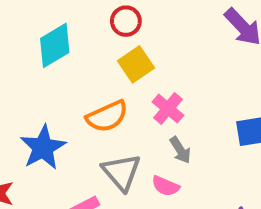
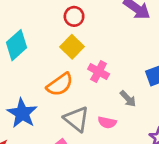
red circle: (126, 21) -> (74, 16), moved
gray arrow: (180, 150) -> (128, 99), moved

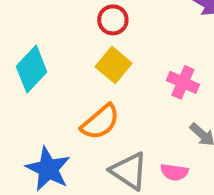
pink cross: (99, 72) -> (183, 82), moved

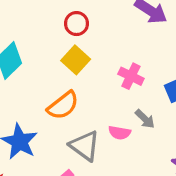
pink semicircle: (174, 172) -> (120, 133), moved

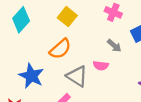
pink cross: (131, 76) -> (113, 12), moved
gray arrow: (145, 119) -> (114, 46), moved

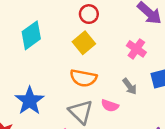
orange semicircle: (60, 49) -> (83, 78), moved, turned 40

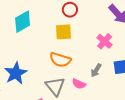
yellow square: (84, 43) -> (63, 32), turned 30
gray arrow: (130, 86) -> (96, 70), turned 64

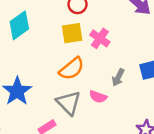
pink cross: (105, 41) -> (100, 38), moved
orange semicircle: (60, 60) -> (72, 69), turned -50

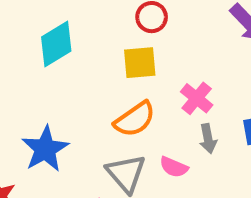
pink cross: (100, 38) -> (197, 98), moved
gray arrow: (118, 77) -> (208, 139), turned -42

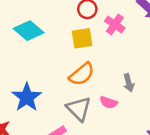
cyan diamond: (56, 44) -> (29, 31), turned 76
pink cross: (197, 98) -> (115, 24), moved

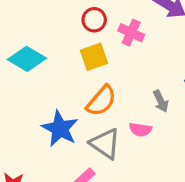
blue star: (27, 97) -> (60, 129), moved

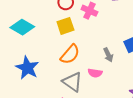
blue star: (60, 129) -> (27, 68), moved

